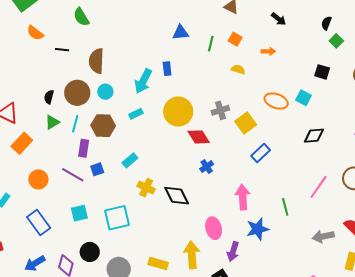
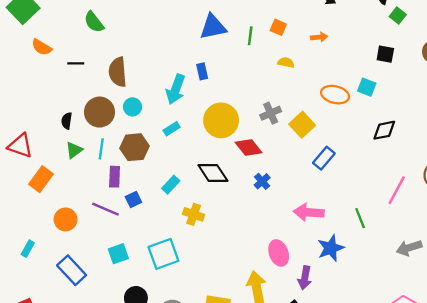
blue triangle: (180, 33) -> (213, 27), size x1.4
black diamond: (177, 196) -> (213, 173), moved
pink arrow: (243, 197) -> (309, 212), turned -75

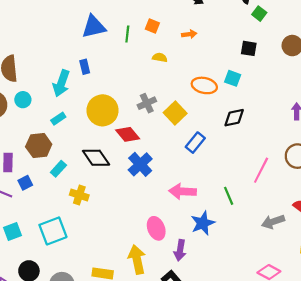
black diamond: (384, 130) -> (234, 118), moved
brown hexagon: (134, 147) -> (39, 146), moved
blue cross: (262, 181) -> (140, 164), size x1.6

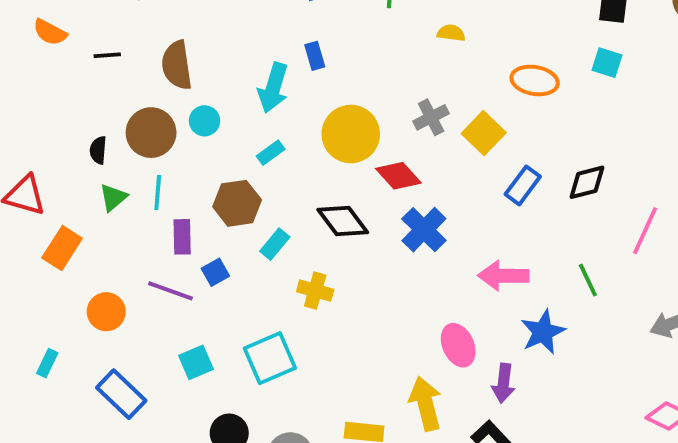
cyan square: (233, 78) -> (607, 63), moved
black diamond: (234, 118) -> (587, 182), moved

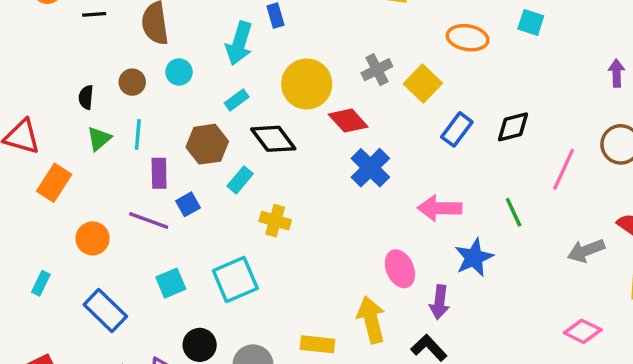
brown circle: (151, 133) -> (132, 82), size x0.6
black diamond: (343, 221) -> (273, 139), moved

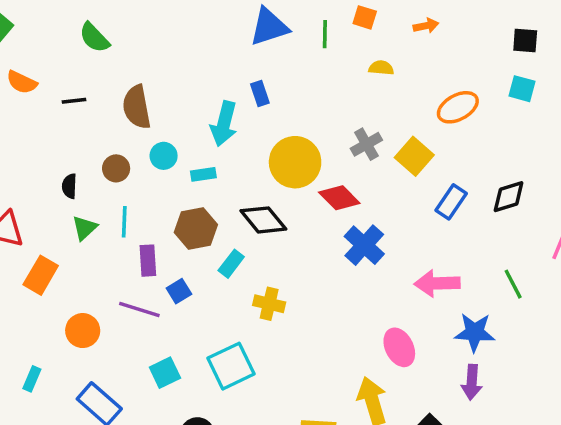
orange ellipse: (468, 38) -> (458, 107), turned -36
cyan rectangle: (237, 100) -> (203, 174), moved, turned 30
blue star: (474, 257) -> (475, 332), turned 30
purple arrow: (439, 302) -> (472, 382), moved

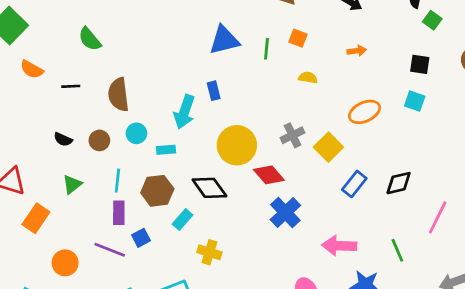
orange arrow: (426, 26) -> (357, 51), moved
black semicircle: (69, 186) -> (63, 139), moved, turned -72
cyan line: (124, 222) -> (117, 181), moved

